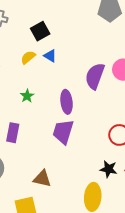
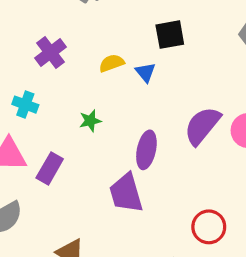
black square: (40, 31) -> (170, 35), moved
purple trapezoid: (63, 132) -> (126, 193), turned -52

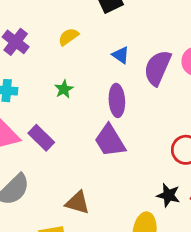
blue triangle: (145, 72) -> (121, 55), moved
purple rectangle: (50, 168) -> (41, 138), turned -60

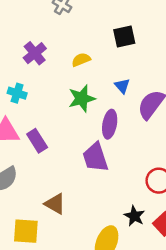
green star: (64, 89) -> (82, 98), moved, size x1.6

